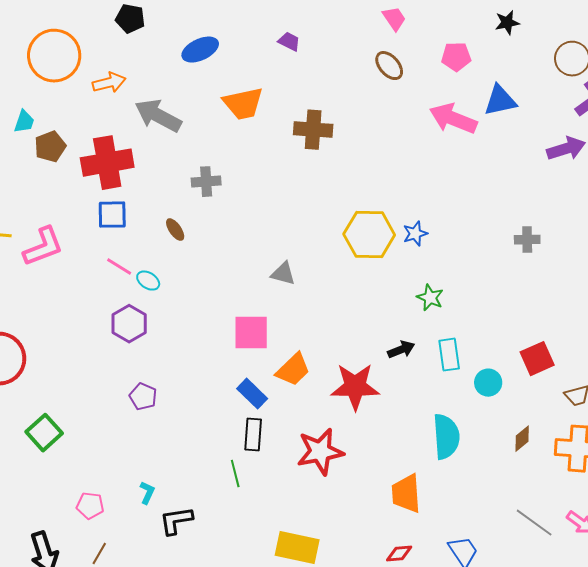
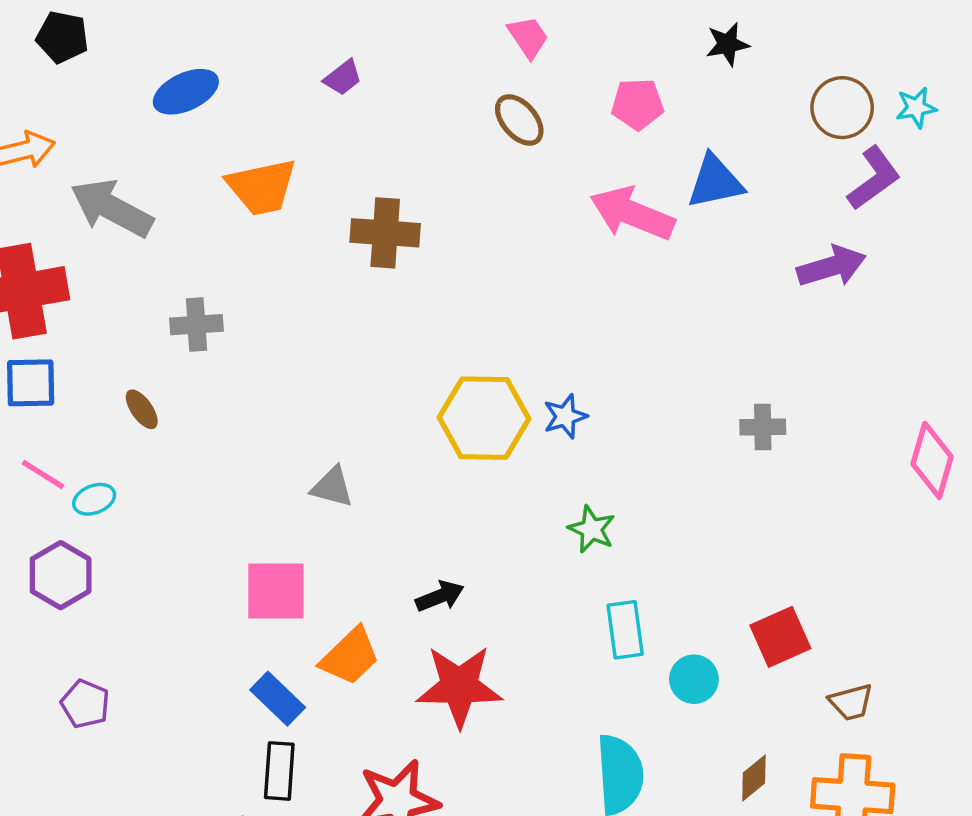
purple trapezoid: (289, 42) -> (343, 78), turned 115
cyan ellipse: (148, 281) -> (94, 499), turned -55
black arrow: (401, 350) -> (440, 596), moved

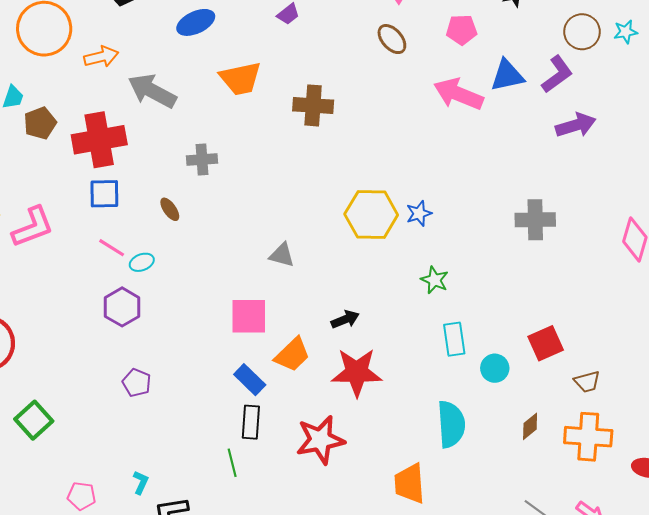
purple L-shape: (874, 178) -> (557, 74), moved
gray cross: (763, 427) -> (535, 220), size x1.5

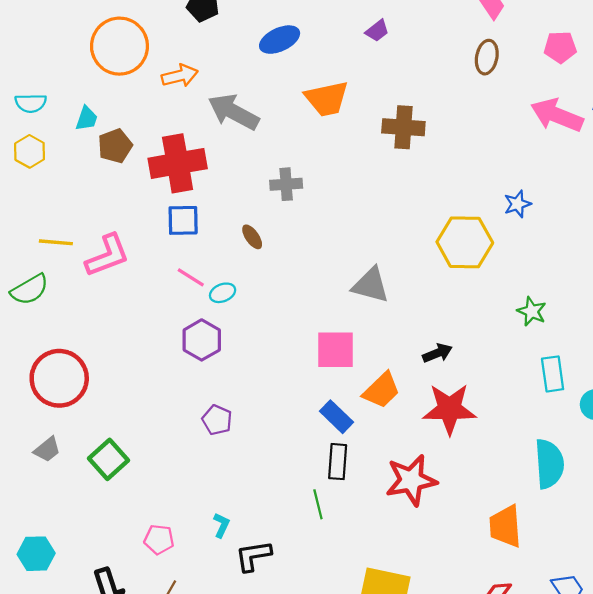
brown ellipse: (392, 39) -> (487, 57), turned 52
blue star: (419, 213) -> (517, 204), moved
gray triangle: (282, 255) -> (371, 285), size x1.4

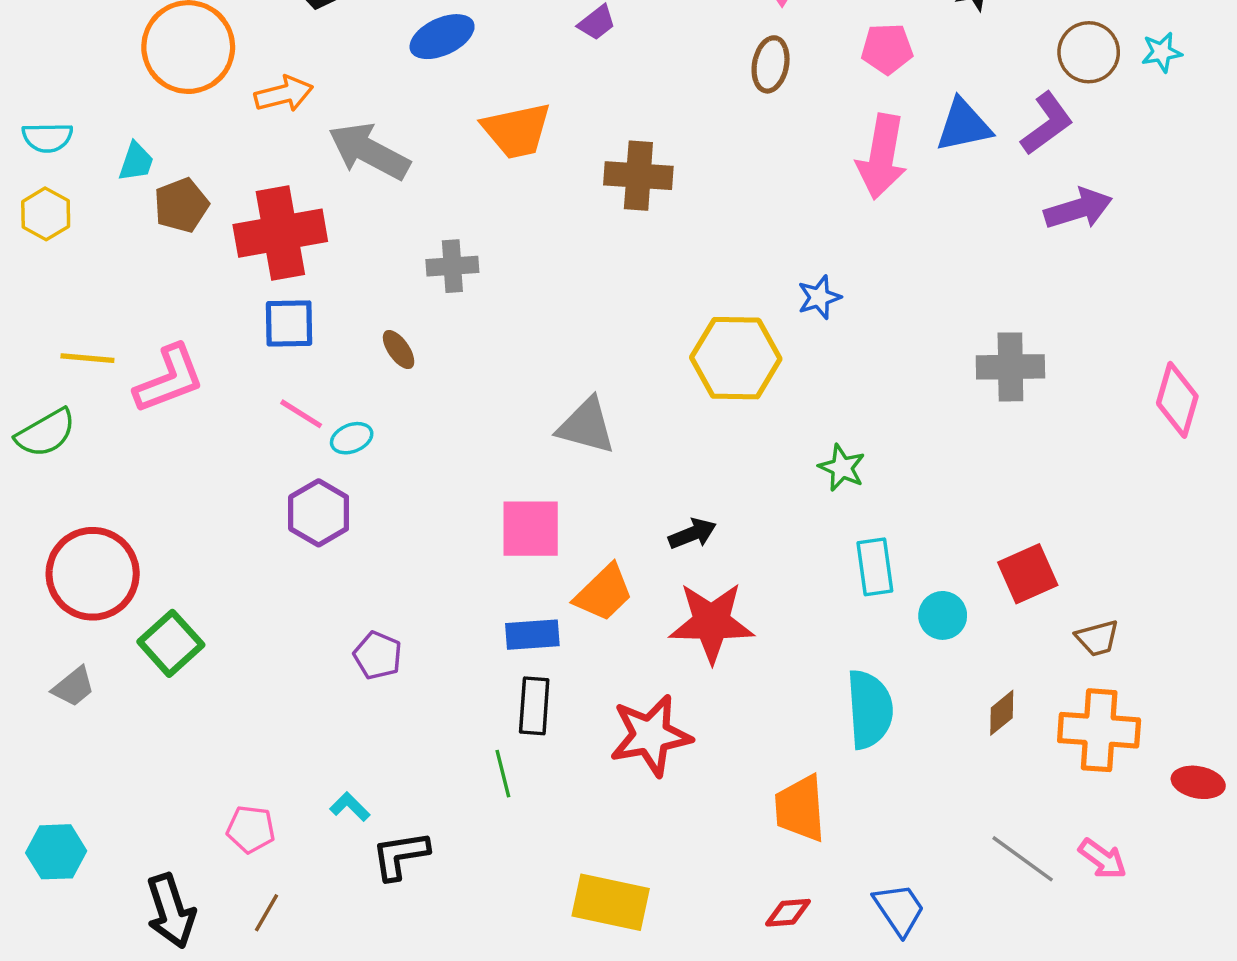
pink arrow: (557, 115) -> (882, 157), turned -102
blue rectangle: (337, 417) -> (532, 635), turned -48
purple pentagon: (217, 420) -> (378, 655), moved
green square: (109, 459) -> (171, 643), moved
cyan L-shape: (221, 525) -> (350, 807), turned -70

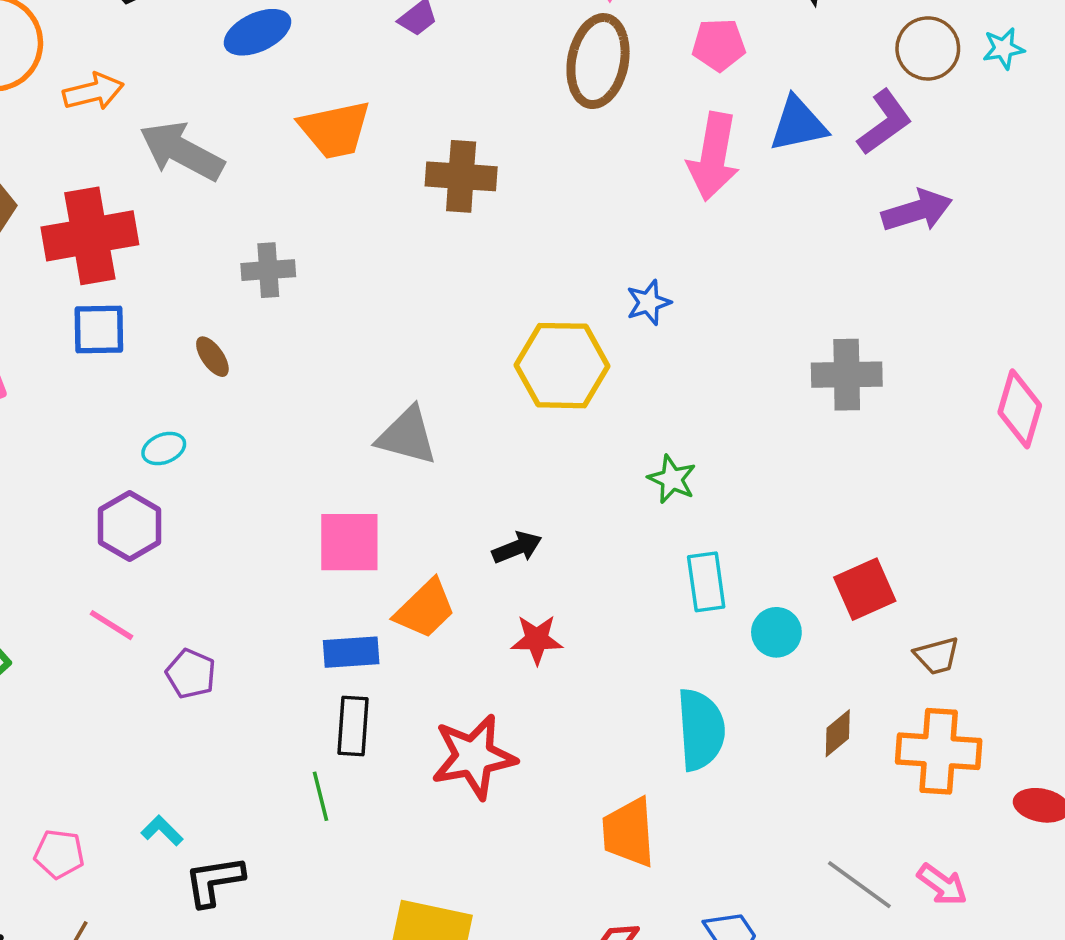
brown ellipse: (771, 64) -> (598, 61), size x1.6
pink line: (301, 414) -> (111, 625), moved
red star: (711, 622) -> (537, 640), size x0.6

